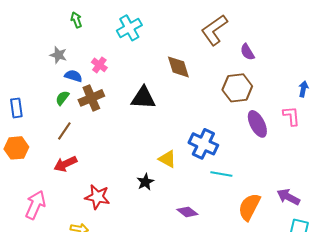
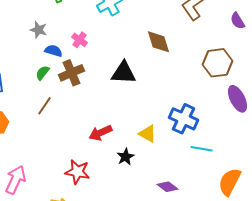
purple semicircle: (247, 52) -> (238, 21), moved
red arrow: (65, 164) -> (100, 133), moved

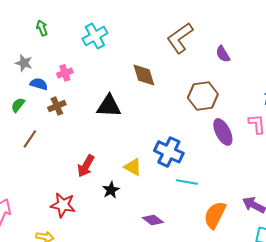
pink cross: (80, 40) -> (65, 73), turned 35
green semicircle: (42, 73) -> (18, 105), moved
brown cross: (72, 73) -> (57, 106), size x0.7
red arrow: (100, 133) -> (86, 166), turned -35

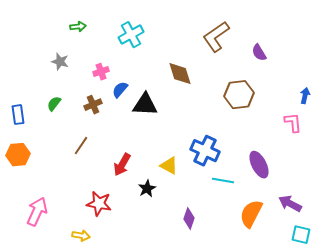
green arrow: (42, 28) -> (78, 27), turned 105
blue semicircle: (39, 84) -> (120, 90), moved, turned -66
purple ellipse: (223, 132) -> (259, 165), moved
brown line: (30, 139) -> (81, 146), moved
purple diamond: (153, 220) -> (189, 219), turned 70

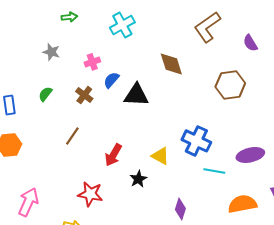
brown cross: (93, 105) -> (84, 95), turned -30
purple ellipse: (259, 165) -> (250, 155), turned -76
orange semicircle: (251, 214) -> (242, 204), turned 52

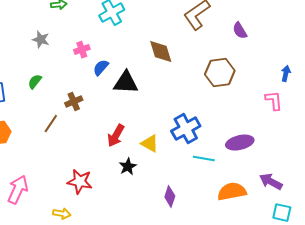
brown cross: (84, 95) -> (74, 102), moved, turned 30
brown line: (72, 136) -> (51, 124), moved
blue cross: (196, 141) -> (186, 129), turned 36
red arrow: (113, 155) -> (116, 136), moved

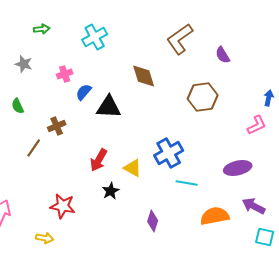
green semicircle: (35, 82) -> (18, 106), turned -63
pink L-shape: (274, 101) -> (257, 125), turned 70
purple ellipse: (240, 143) -> (238, 168), moved

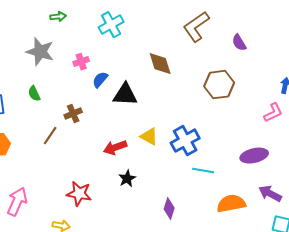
gray star: (24, 64) -> (40, 52), size x1.6
red arrow: (99, 160) -> (115, 148), turned 40
yellow triangle: (133, 168) -> (149, 137), moved

